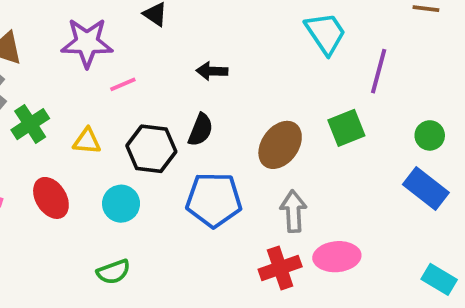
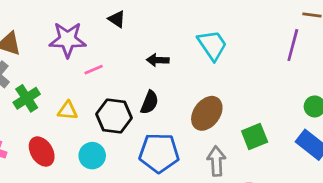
cyan trapezoid: (326, 33) -> (212, 45), moved
purple line: (379, 71) -> (293, 45), moved
green square: (346, 128) -> (255, 137), moved

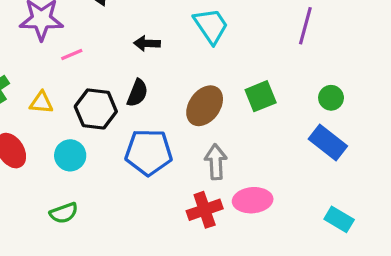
green square: (255, 137) -> (261, 96), moved

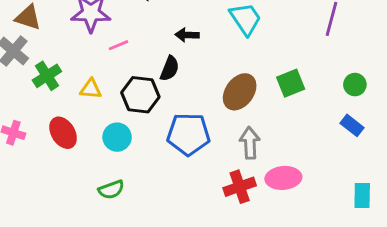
black semicircle: (137, 93) -> (170, 69), moved
blue rectangle: (328, 143) -> (352, 125), size x0.7
cyan rectangle: (339, 219) -> (362, 195), turned 60

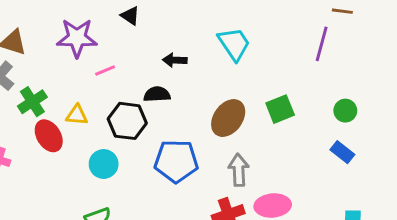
black semicircle: (170, 69) -> (157, 94), turned -115
red ellipse: (63, 133) -> (49, 136), moved

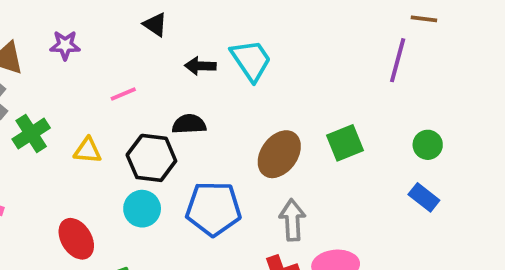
purple star: (77, 38) -> (65, 45), moved, size x0.6
cyan trapezoid: (234, 44) -> (251, 60), moved
black arrow: (175, 60) -> (200, 66), moved
red ellipse: (49, 136) -> (76, 239), moved
cyan circle: (104, 164) -> (142, 209), moved

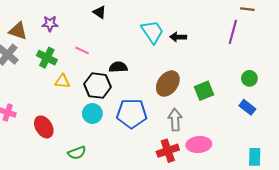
black arrow: (200, 66) -> (178, 37), moved
pink line: (123, 94) -> (82, 50), turned 48
green cross: (31, 134) -> (47, 58), moved, turned -30
green square: (345, 143) -> (204, 91), moved
red ellipse: (76, 239) -> (44, 127), moved

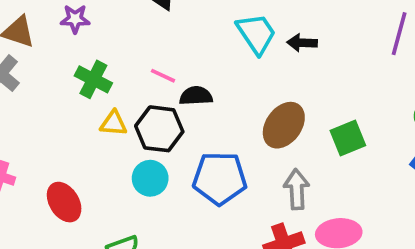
pink line: (82, 50) -> (163, 76), moved
green cross: (47, 58) -> (93, 79), moved
yellow triangle: (62, 81) -> (114, 123), moved

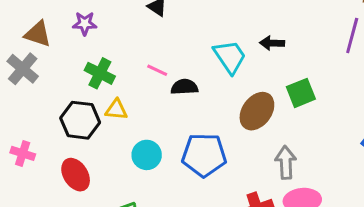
cyan trapezoid: (256, 34) -> (230, 57), moved
black hexagon: (159, 129) -> (80, 120), moved
green square: (348, 138) -> (301, 93), moved
gray arrow: (297, 189) -> (286, 162), moved

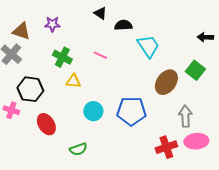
black arrow: (272, 43) -> (205, 37), moved
black semicircle: (184, 87) -> (123, 25), moved
green square: (301, 93) -> (195, 70), turned -30
black hexagon: (80, 120) -> (30, 89), moved

